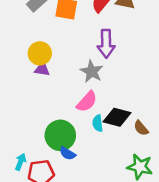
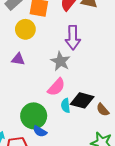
yellow circle: (40, 53) -> (25, 29), moved

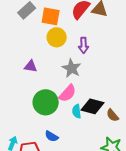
yellow circle: (25, 29) -> (57, 37), moved
purple arrow: (73, 38) -> (84, 45), size x0.7
green circle: (34, 116) -> (46, 102), moved

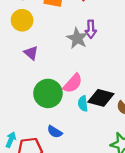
yellow circle: (57, 37) -> (22, 20), moved
purple triangle: (31, 66) -> (31, 53), turned 32
gray star: (72, 68) -> (77, 38), moved

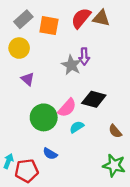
black diamond: (101, 98) -> (94, 99), moved
cyan semicircle: (83, 104) -> (77, 127), turned 64

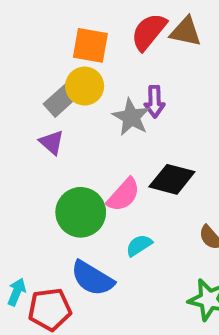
gray rectangle: (23, 19) -> (61, 100), moved
yellow circle: (19, 48) -> (85, 86), moved
cyan semicircle: (77, 127) -> (139, 245), moved
blue semicircle: (50, 154) -> (92, 278), size x1.6

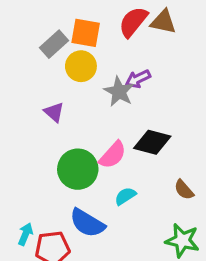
gray rectangle: (61, 100) -> (54, 44), moved
purple arrow: (155, 102) -> (138, 79), turned 65

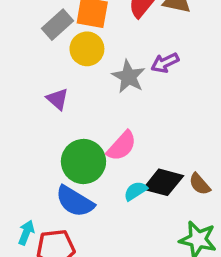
purple arrow: (138, 79) -> (165, 63), moved
black diamond: (152, 142) -> (163, 182), moved
blue semicircle: (87, 223) -> (75, 201), moved

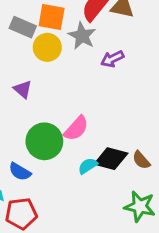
gray rectangle: (57, 25) -> (23, 27), turned 65
gray star: (129, 77) -> (82, 36), moved
blue semicircle: (75, 201) -> (20, 172), moved, size x0.7

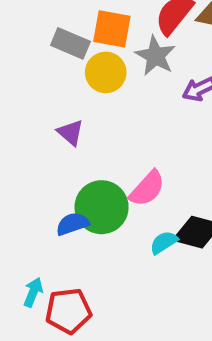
blue semicircle: (20, 172) -> (73, 224), moved, turned 130

